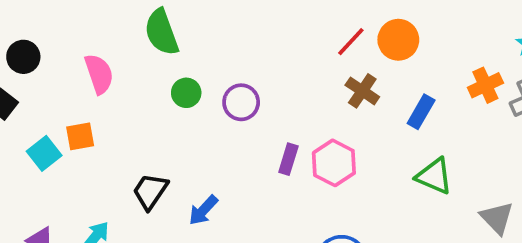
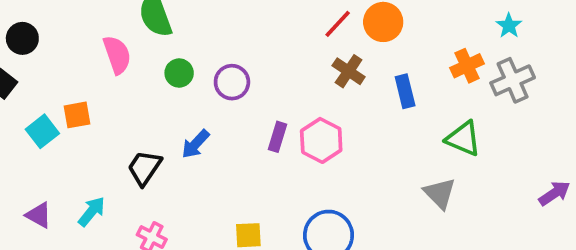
pink semicircle: (99, 74) -> (117, 55), moved
blue rectangle: (421, 112) -> (405, 91), turned -44
green triangle: (434, 176) -> (463, 139), moved
blue arrow: (203, 210) -> (195, 144), moved
gray triangle: (497, 218) -> (440, 193), moved

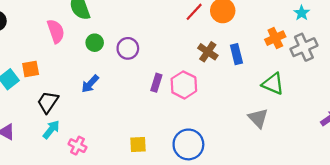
brown cross: (349, 71) -> (208, 52), moved
blue arrow: (195, 144) -> (90, 84), moved
black trapezoid: (144, 168) -> (48, 102), moved
cyan arrow: (92, 212) -> (51, 130), moved

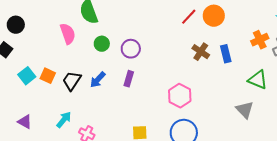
orange square: (31, 69) -> (48, 76), moved, turned 35
purple rectangle: (156, 83) -> (129, 79), moved
pink hexagon: (184, 85) -> (180, 96), moved
black trapezoid: (48, 102) -> (72, 81), moved

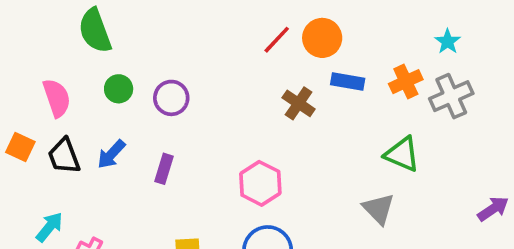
pink semicircle: (68, 34) -> (57, 98), moved
blue rectangle: (226, 54) -> (348, 82), moved, turned -66
purple rectangle: (129, 79) -> (164, 169), moved
black trapezoid: (72, 81) -> (64, 156), turned -55

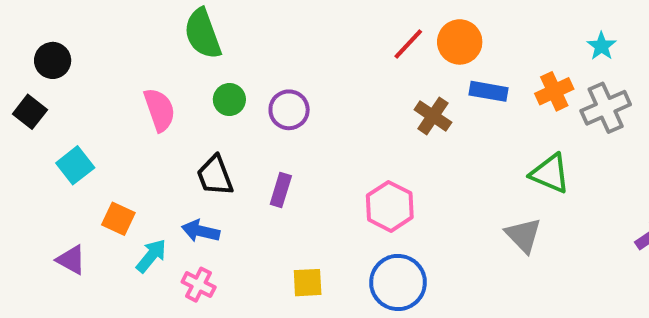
orange square: (20, 147) -> (118, 219), moved
blue arrow: (111, 154) -> (201, 231), moved, turned 60
black trapezoid: (64, 156) -> (215, 176), moved

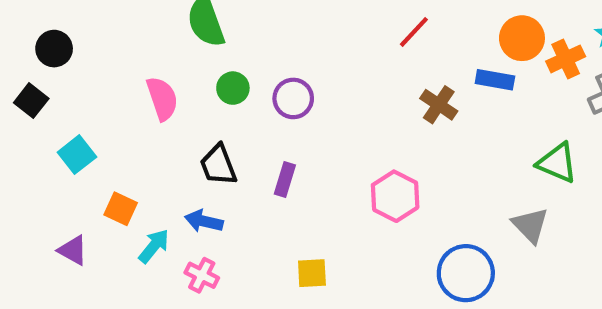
orange circle: (460, 42) -> (522, 38), moved
orange cross: (554, 91) -> (566, 59), moved
blue circle: (398, 283) -> (466, 273), moved

